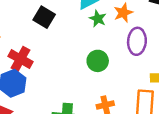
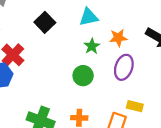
green star: (98, 19) -> (92, 46), moved

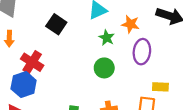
orange star: (118, 38) -> (131, 24), turned 30

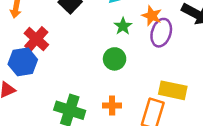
purple ellipse: (142, 52) -> (161, 33), moved
yellow rectangle: (160, 87) -> (173, 90), size x1.5

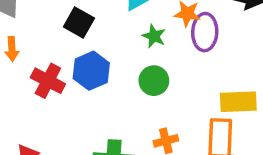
blue hexagon: (23, 62) -> (91, 71), moved

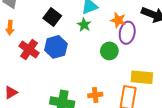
green star: (154, 36) -> (84, 25), moved
green circle: (154, 81) -> (109, 51), moved

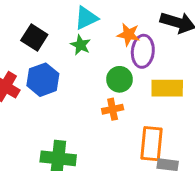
yellow rectangle: (142, 77) -> (167, 88), moved
orange cross: (95, 95) -> (113, 109), moved

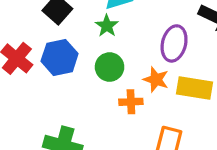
orange star: (128, 35) -> (156, 80), moved
green circle: (120, 79) -> (110, 67), moved

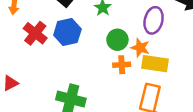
green circle: (110, 67) -> (117, 40), moved
yellow rectangle: (195, 88) -> (155, 64), moved

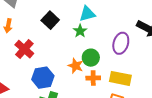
blue hexagon: (67, 32) -> (43, 78), moved
orange star: (140, 48) -> (76, 66), moved

